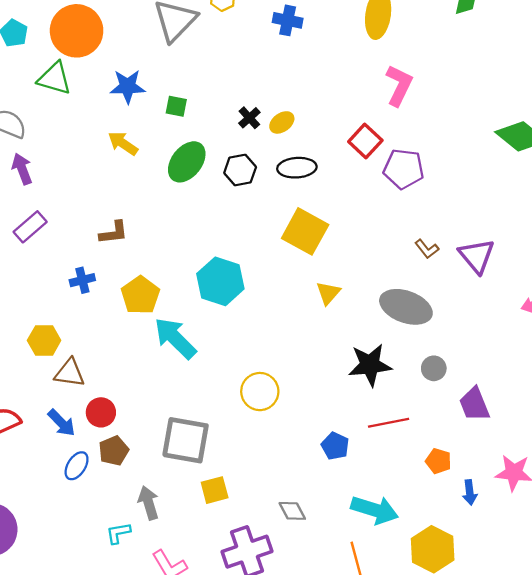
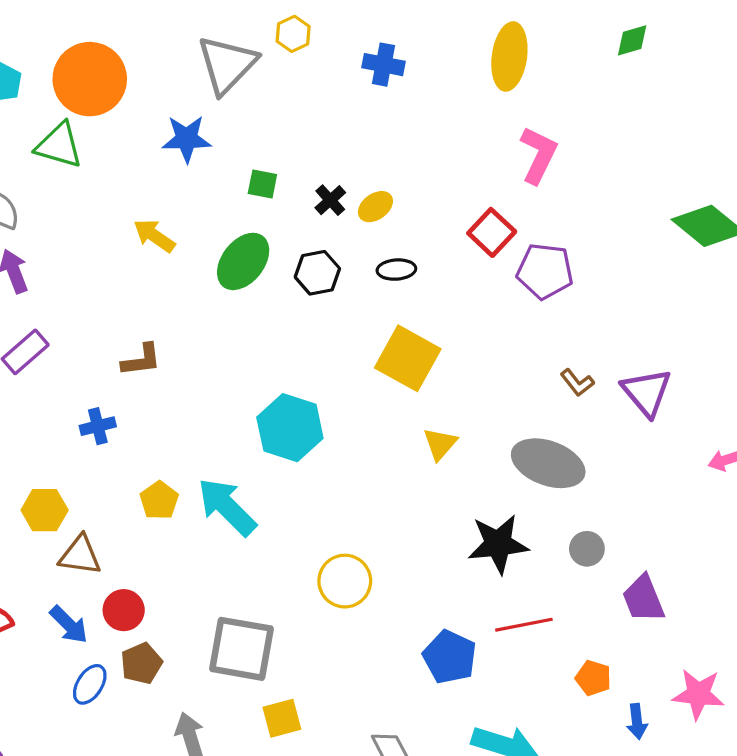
blue star: (128, 86) -> (187, 139), moved
green square: (176, 106) -> (262, 184), moved
black ellipse: (297, 168) -> (396, 270), size x0.7
yellow pentagon: (140, 295) -> (159, 500), moved, size x0.7
blue pentagon: (335, 446) -> (450, 657), size x1.4

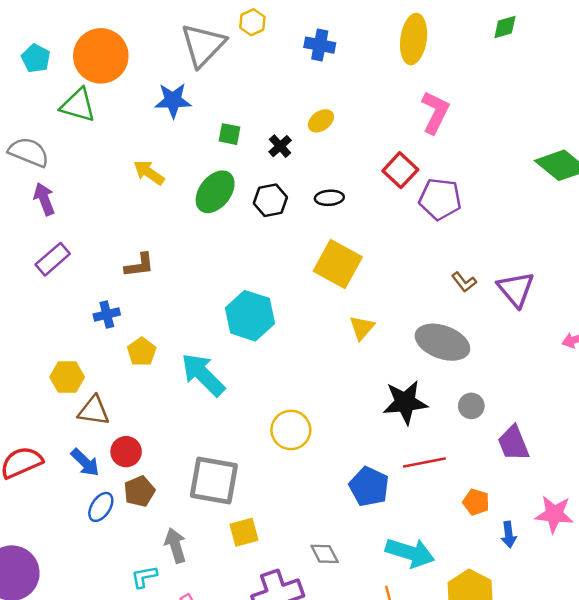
yellow ellipse: (375, 207) -> (321, 121), moved
yellow pentagon: (159, 500) -> (142, 352), moved

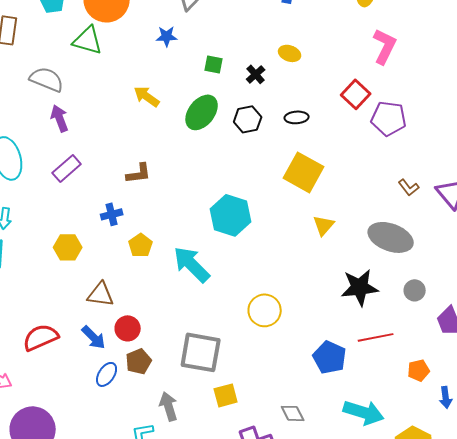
blue star: (173, 100) -> (167, 36), size x0.7
yellow ellipse: (321, 121) -> (290, 53), turned 55
yellow hexagon: (67, 377) -> (68, 247), moved
orange pentagon: (476, 502) -> (419, 370), turned -30

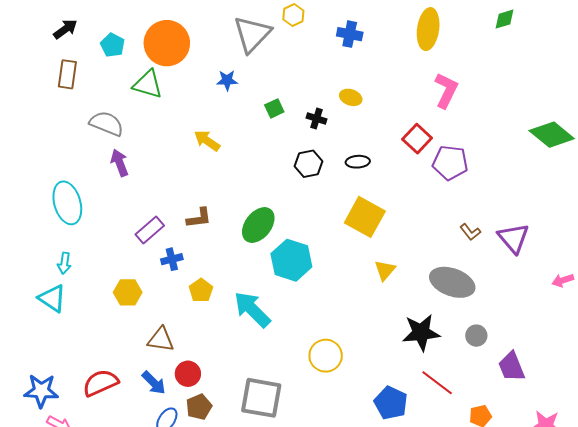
green square: (214, 64) -> (274, 108), turned -36
black cross: (256, 74) -> (317, 118), turned -30
green ellipse: (202, 112) -> (258, 225), moved
purple rectangle: (67, 168) -> (150, 230), moved
red line: (376, 337) -> (437, 383), turned 48

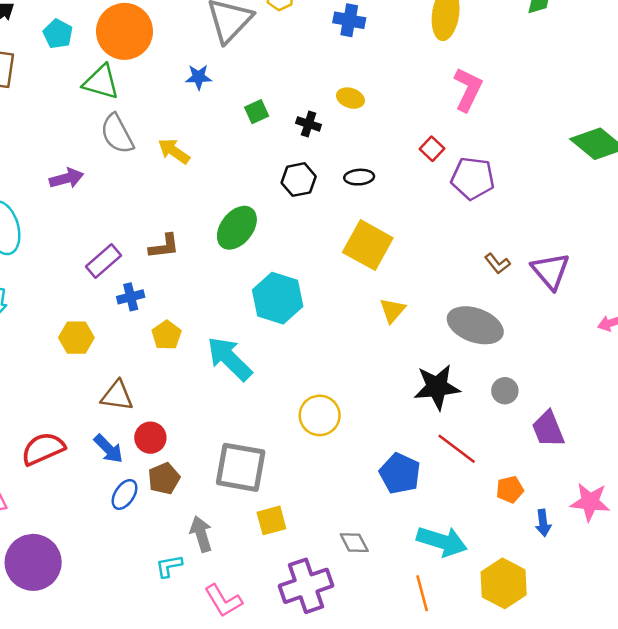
gray semicircle: (107, 124) -> (117, 134), moved, turned -140
red square: (417, 139) -> (432, 149), size x0.7
purple arrow: (120, 163) -> (66, 178), turned 96
green ellipse: (258, 225) -> (237, 228), moved

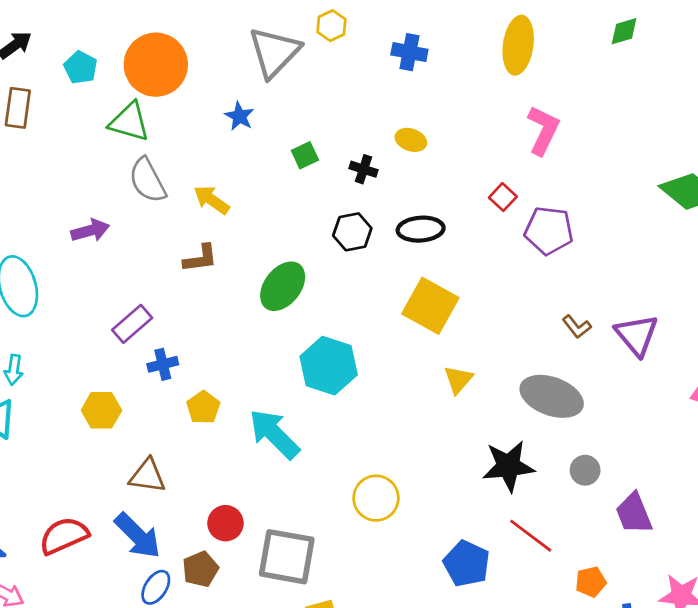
blue star: (199, 77) -> (239, 116), turned 30
black ellipse: (359, 177) -> (421, 229), size x1.4
brown L-shape: (164, 246) -> (200, 258), moved
red circle: (150, 438) -> (225, 523), moved
blue arrow: (108, 449) -> (138, 536), size x1.4

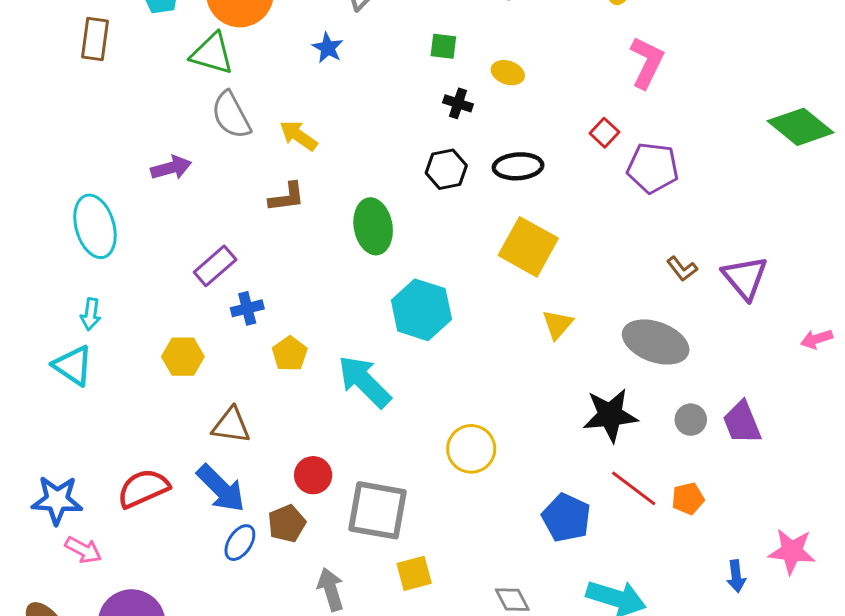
green square: (305, 155) -> (443, 46), moved, turned 32
green ellipse: (283, 286) -> (373, 226), turned -48
purple trapezoid: (634, 513) -> (742, 422), moved
orange pentagon: (591, 582) -> (688, 499), moved

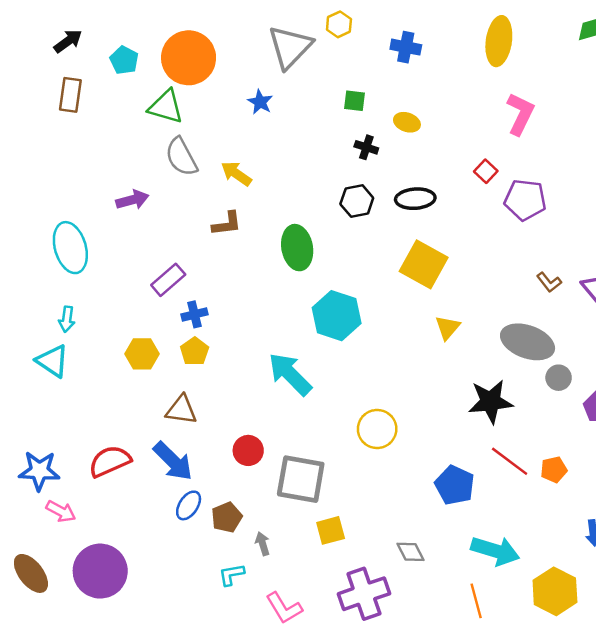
yellow pentagon: (290, 354) -> (194, 351), moved
gray circle: (691, 420) -> (559, 378), moved
brown pentagon: (287, 524) -> (227, 517), moved
gray arrow: (331, 589) -> (263, 544), size x0.7

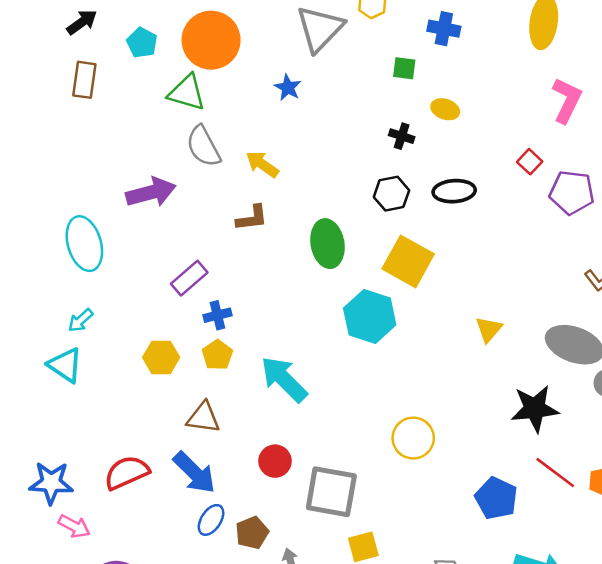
green square: (354, 101) -> (404, 68), moved
purple arrow: (132, 200) -> (151, 192), size x1.4
yellow square: (424, 264) -> (408, 261), moved
cyan arrow: (67, 319) -> (81, 320), turned 40
cyan arrow: (290, 374) -> (284, 379), moved

